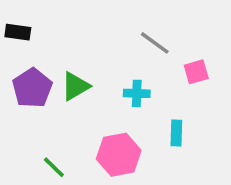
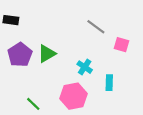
pink square: (196, 72) -> (122, 45), turned 32
cyan cross: (137, 93) -> (85, 67), moved, turned 32

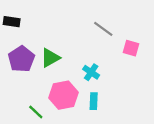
cyan rectangle: (109, 83) -> (94, 101), moved
pink hexagon: (73, 96) -> (63, 95), moved

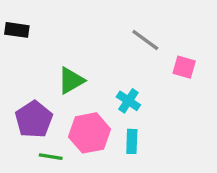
purple pentagon: (21, 59) -> (34, 119), moved
green line: (36, 112) -> (51, 157), turned -35

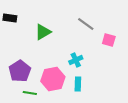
green triangle: (71, 81) -> (43, 32), moved
cyan cross: (128, 101) -> (76, 60), turned 32

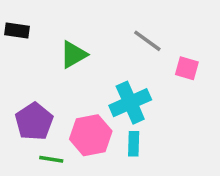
cyan cross: (76, 60) -> (130, 103), size x1.6

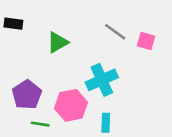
pink square: (187, 68) -> (146, 41), moved
cyan rectangle: (134, 144) -> (106, 123), moved

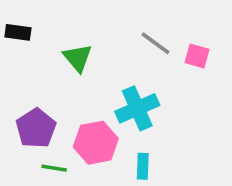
green triangle: (58, 42) -> (78, 58), turned -40

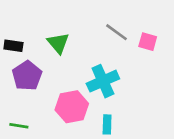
black rectangle: (18, 32) -> (13, 46), moved
purple pentagon: (36, 128) -> (27, 76), moved
green line: (54, 168) -> (19, 126), moved

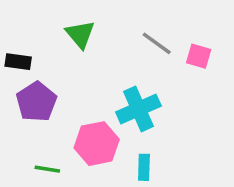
green triangle: (58, 43) -> (80, 34), moved
green line: (19, 126) -> (47, 169), moved

